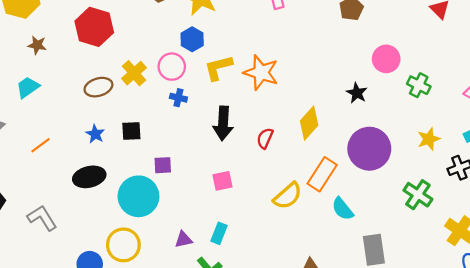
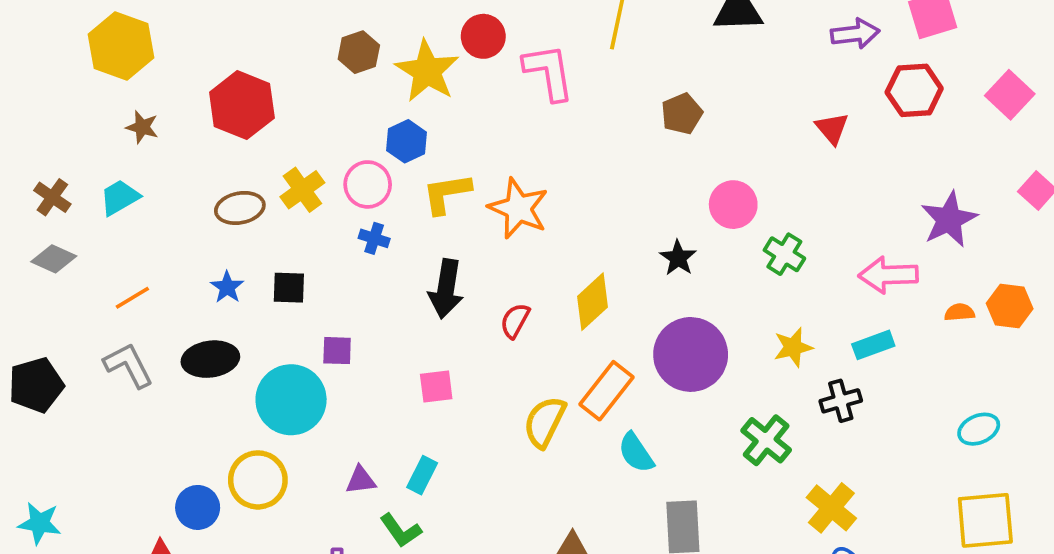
yellow semicircle: (288, 196) -> (545, 422), turned 152
gray L-shape: (42, 218) -> (128, 365), moved

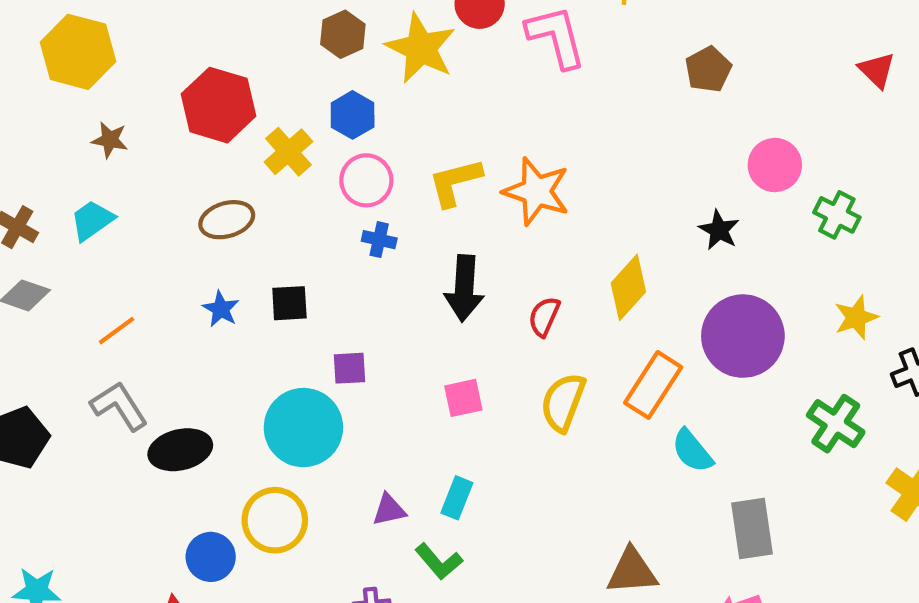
blue hexagon: (406, 141) -> (353, 115), moved
yellow cross: (302, 190) -> (288, 152), moved
black ellipse: (210, 359) -> (180, 450), moved
yellow semicircle: (545, 422) -> (563, 402), moved

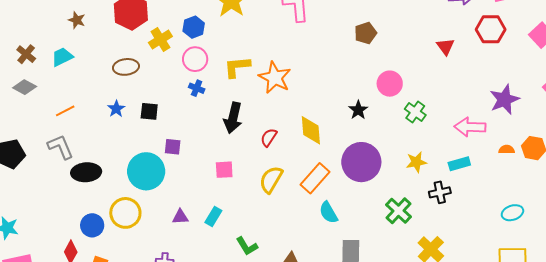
yellow diamond: (628, 287) -> (311, 130), turned -56
green L-shape: (439, 562) -> (247, 246), moved

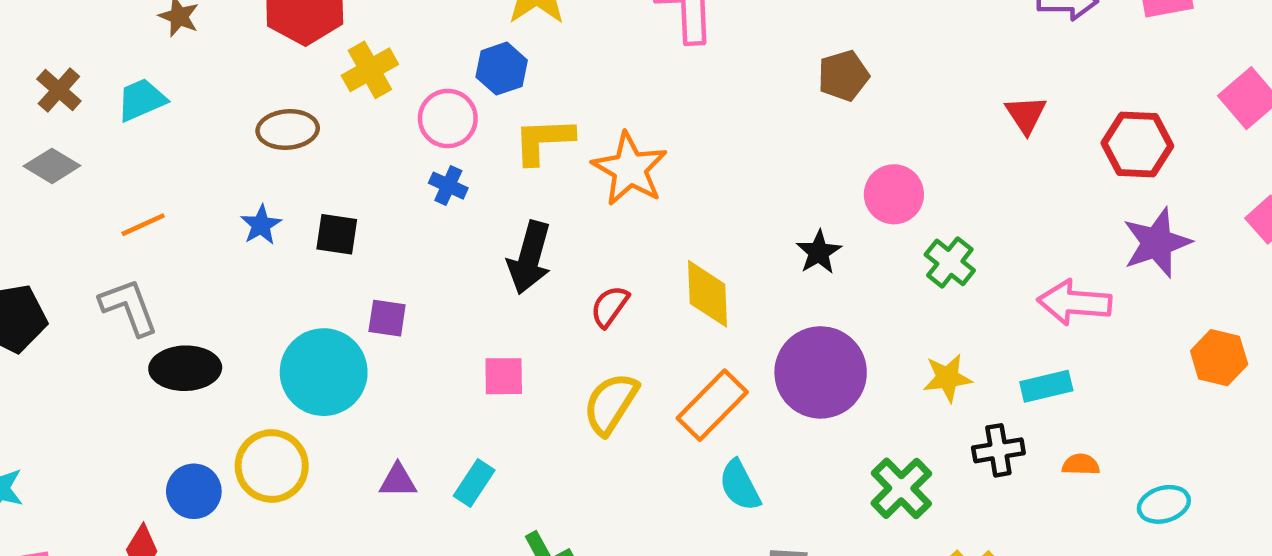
blue hexagon: (194, 27) -> (502, 69), moved
red hexagon: (491, 29) -> (1137, 144), moved
orange semicircle: (507, 150) -> (1081, 465), moved

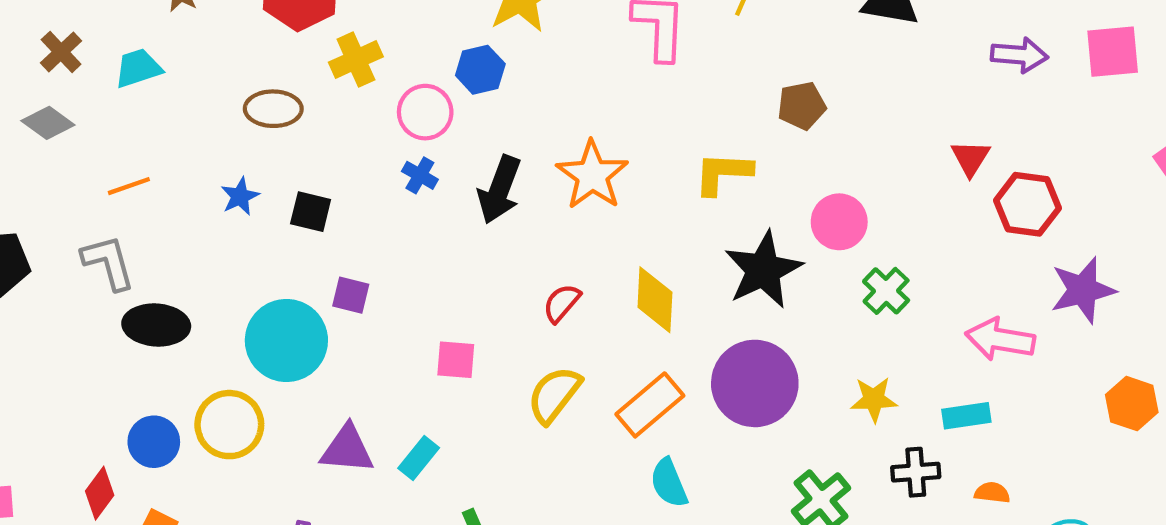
yellow L-shape: (544, 141) -> (723, 173), moved
red hexagon: (1137, 144) -> (1027, 204), moved
black star: (819, 252) -> (763, 270), size x1.8
black arrow: (529, 258) -> (499, 190), moved
purple triangle: (398, 481) -> (347, 449), size x1.5

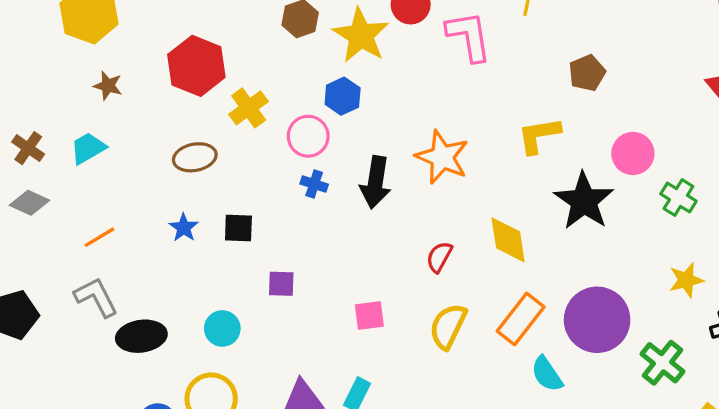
cyan circle: (286, 340) -> (222, 328), moved, size x0.6
purple circle: (755, 383) -> (597, 320), moved

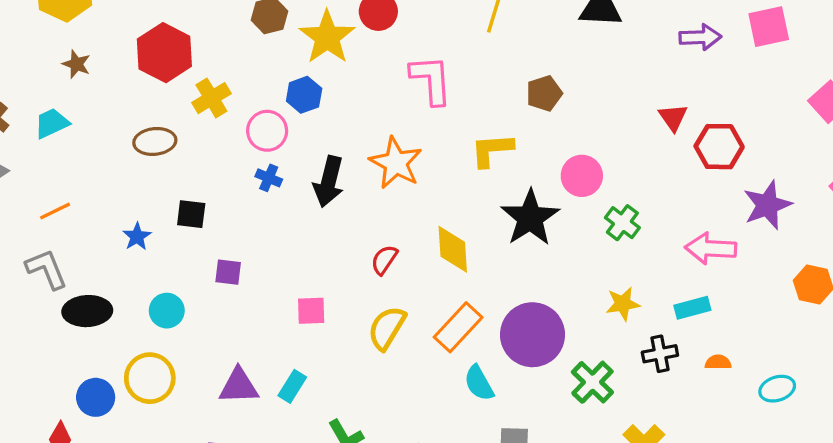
pink L-shape: (469, 36) -> (431, 80), moved
blue star: (184, 228) -> (137, 237), moved

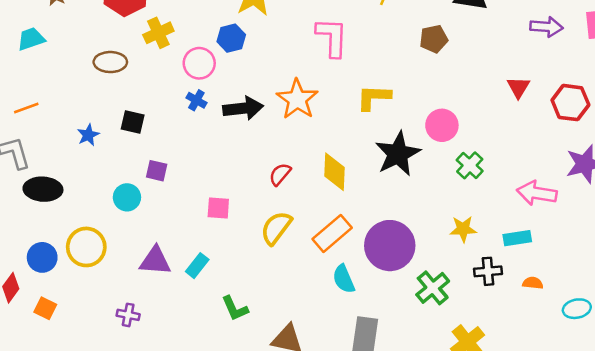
brown pentagon: (544, 93) -> (434, 39), moved
red hexagon: (719, 147) -> (570, 103), moved
black arrow: (329, 182) -> (243, 108), turned -117
cyan circle: (167, 311) -> (127, 197), moved

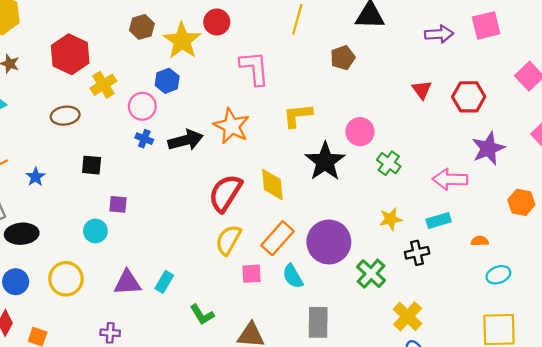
blue star: (88, 135) -> (36, 177), moved
red semicircle: (280, 174) -> (225, 193), size x1.8
pink square: (218, 208) -> (251, 274), moved
blue circle: (42, 257) -> (16, 282), moved
orange semicircle: (533, 283) -> (480, 241), moved

